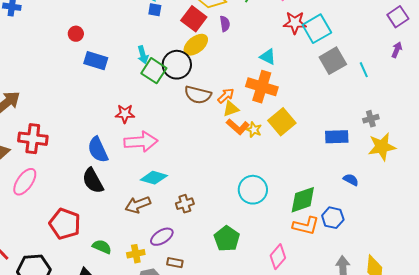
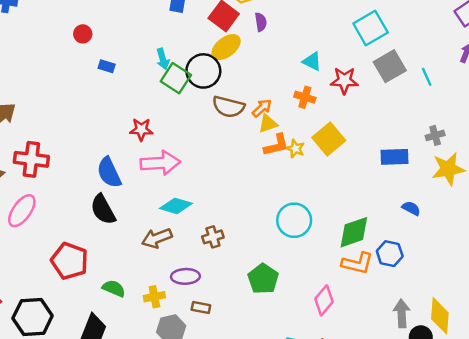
red star: (295, 23) -> (344, 81), moved
blue rectangle: (96, 61) -> (107, 66), size x0.6
orange cross: (262, 87) -> (305, 97), size x0.6
orange L-shape: (238, 127) -> (276, 145), turned -55
purple ellipse: (162, 237) -> (185, 276), turned 30

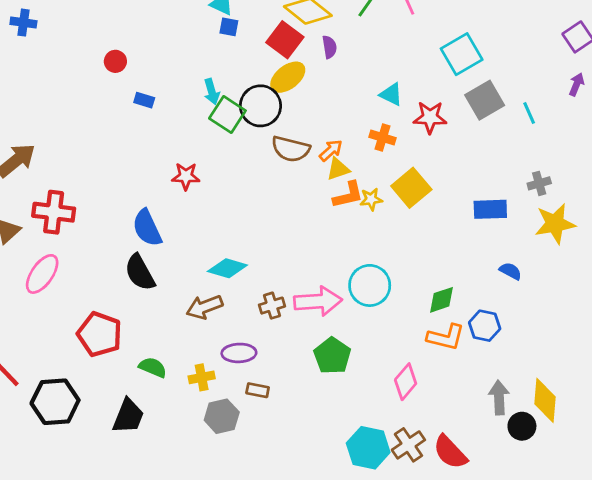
yellow star: (295, 149) -> (371, 199), turned -30
pink arrow: (160, 163) -> (318, 301), moved
green diamond: (354, 232) -> (441, 300), size x0.7

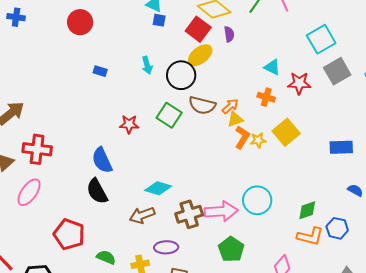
red circle: (115, 61) -> (80, 22), moved, size x1.6
green square: (227, 114) -> (169, 115), moved
orange L-shape: (348, 195) -> (242, 137), turned -45
brown cross: (272, 306) -> (189, 214), size x1.5

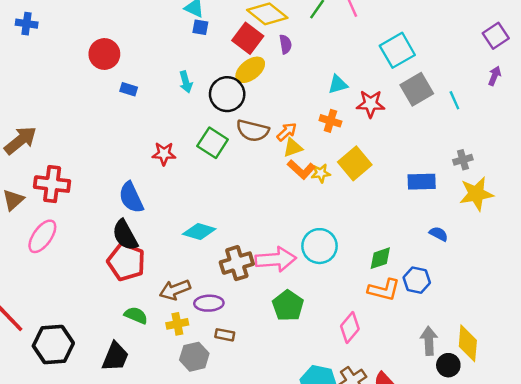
red circle: (80, 22) -> (104, 54), moved
cyan triangle: (272, 67) -> (338, 84), turned -42
orange L-shape: (242, 137) -> (301, 169), turned 100
brown arrow: (142, 215) -> (175, 290), moved
red pentagon: (69, 234) -> (126, 262), moved

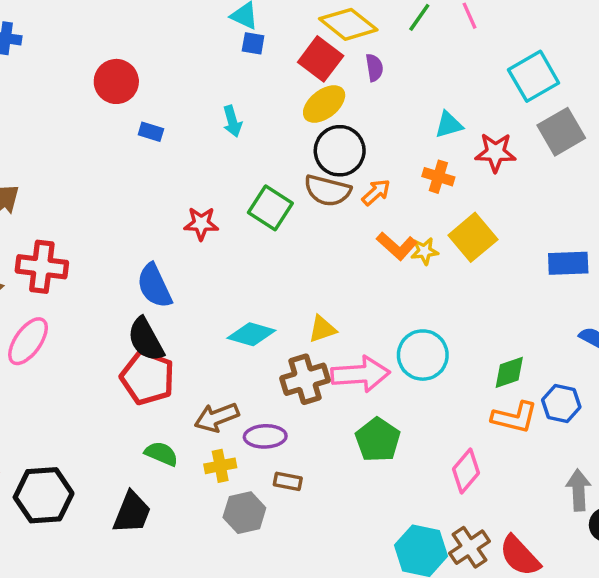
black circle: (227, 94) -> (340, 151), moved
yellow triangle: (293, 148) -> (322, 329), moved

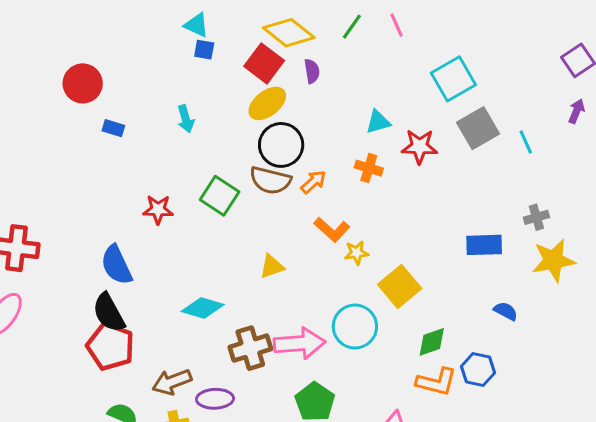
yellow square: (473, 237) -> (400, 286), moved
yellow star: (424, 251) -> (356, 253), moved
yellow triangle: (322, 329) -> (272, 267), moved

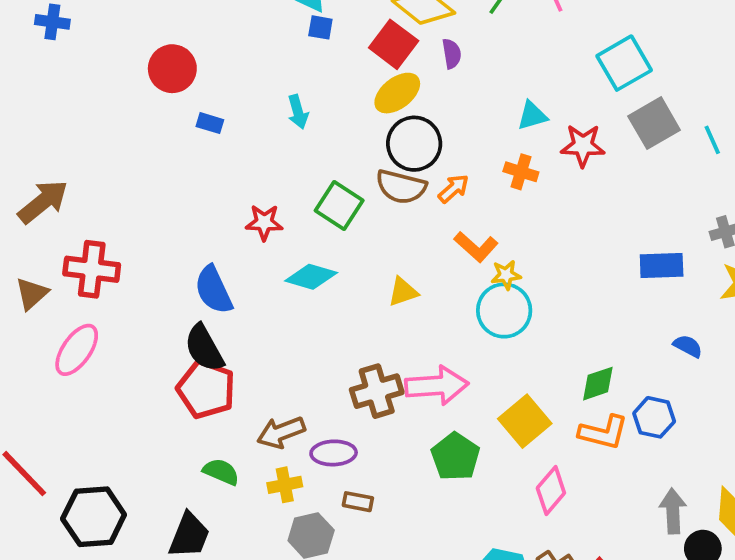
yellow square: (400, 286) -> (525, 421), moved
cyan diamond: (203, 308) -> (311, 277), moved
cyan circle: (355, 326) -> (504, 310), moved

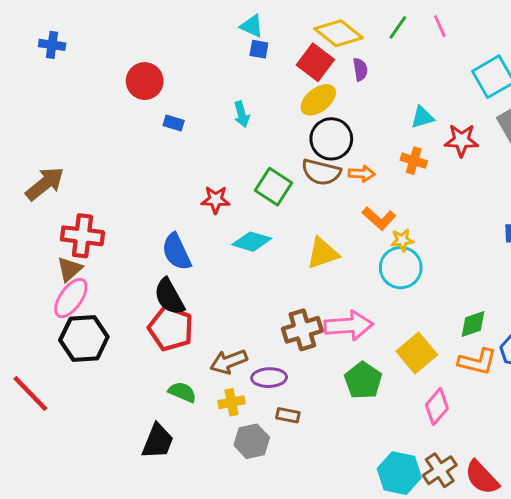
orange arrow: (454, 189) -> (362, 174), turned 45
yellow triangle: (403, 292) -> (323, 253), size x1.4
brown triangle: (32, 294) -> (69, 269), moved
black hexagon: (94, 517) -> (84, 339), moved

